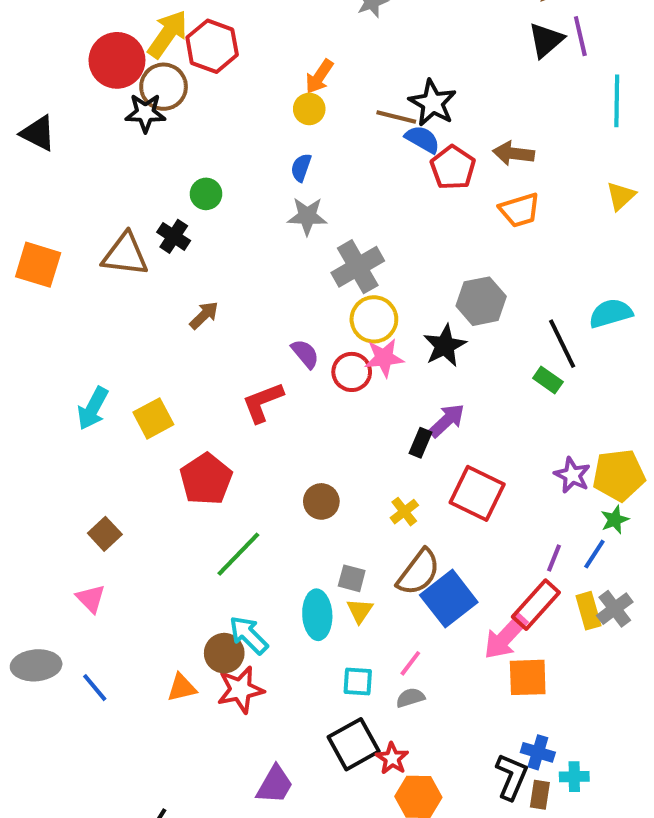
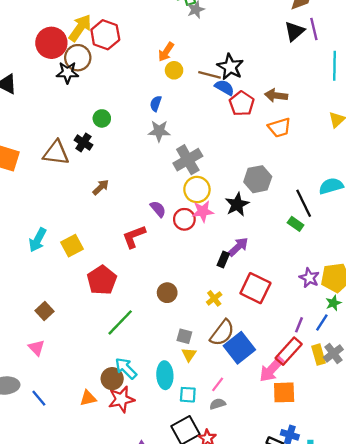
yellow circle: (309, 109) -> (174, 70), moved
cyan ellipse: (317, 615) -> (165, 375), moved

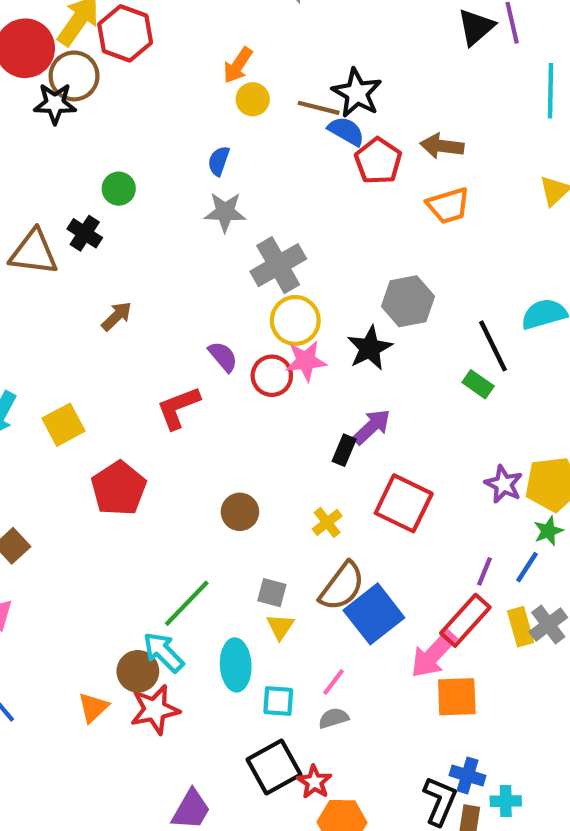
green line: (120, 322) -> (187, 603), moved
orange triangle: (88, 398) -> (93, 707), turned -30

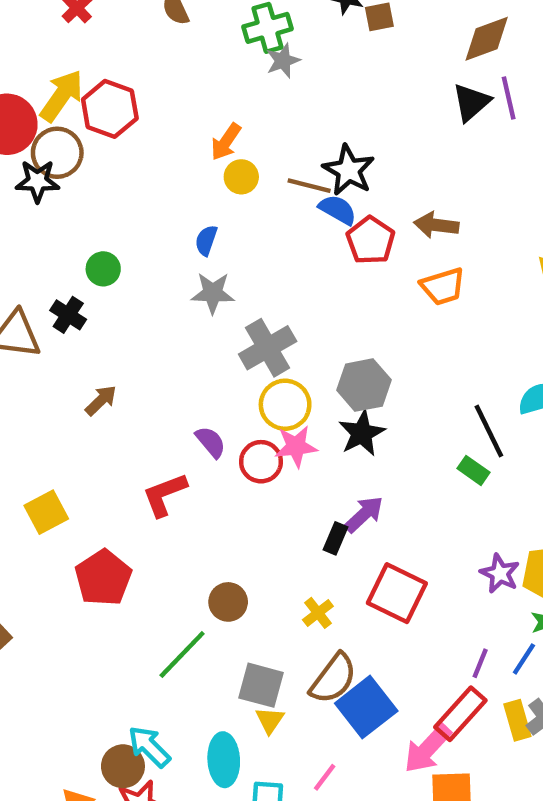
gray hexagon: (408, 301) -> (364, 385), moved
gray square: (272, 593) -> (261, 685), size x1.5
green line: (187, 603) -> (182, 655), moved

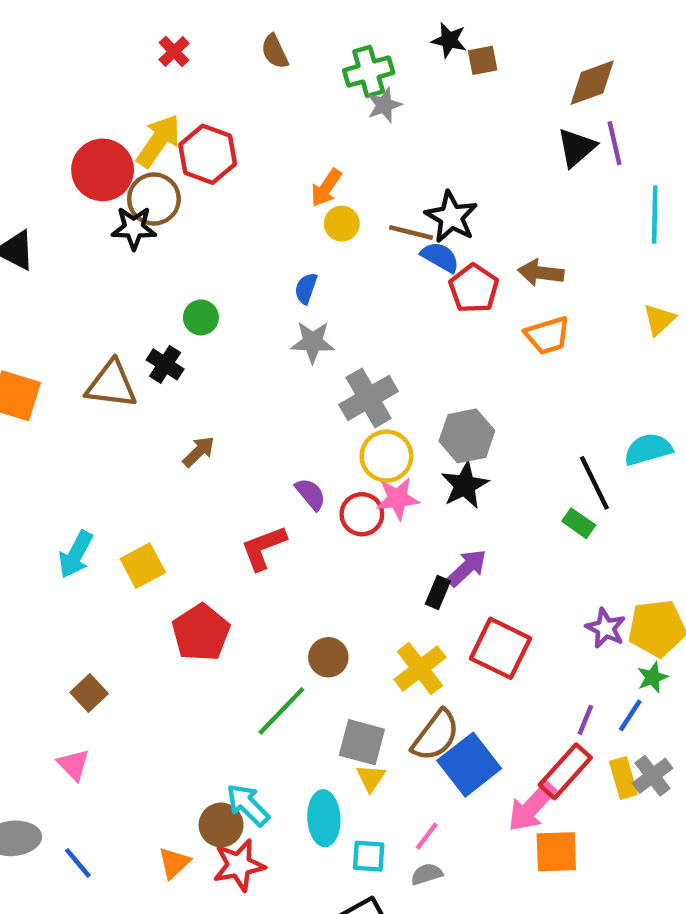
yellow cross: (318, 613) -> (420, 668), size x1.6

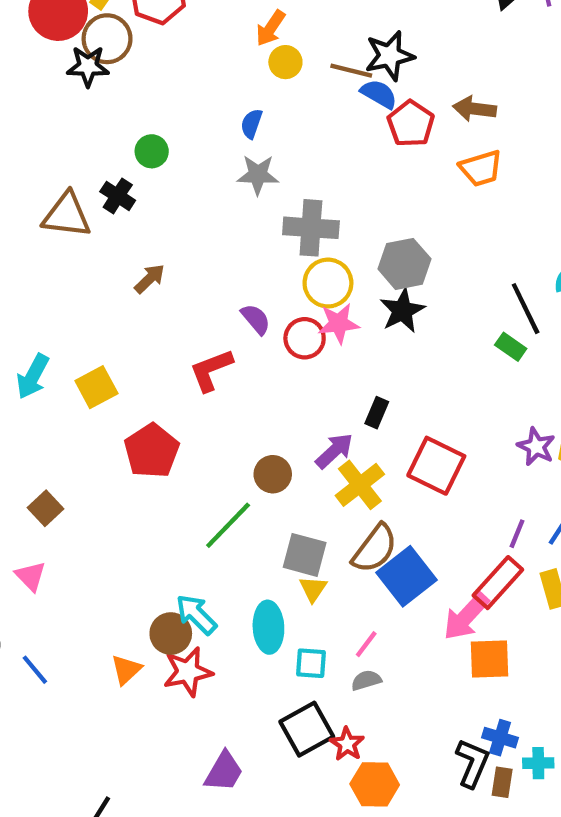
black star: (451, 217) -> (390, 56), turned 30
gray cross: (369, 398) -> (311, 228), turned 34
purple arrow: (467, 568) -> (334, 451), moved

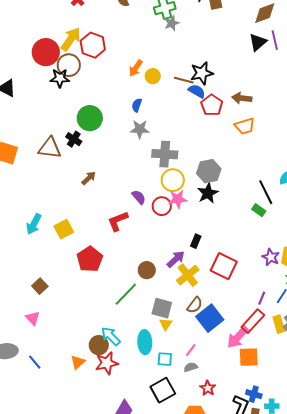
orange arrow: (271, 28) -> (136, 68), moved
green circle: (152, 151) -> (90, 118), size x1.6
brown semicircle: (375, 549) -> (195, 305), size x0.7
red star: (347, 744) -> (208, 388), moved

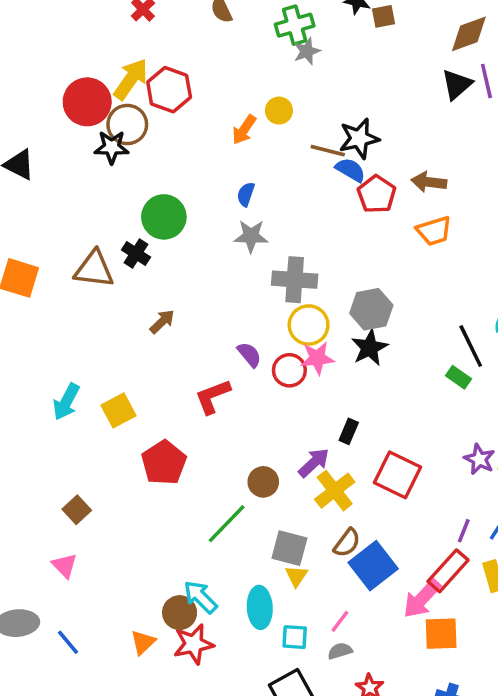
yellow circle: (153, 76) -> (279, 111), moved

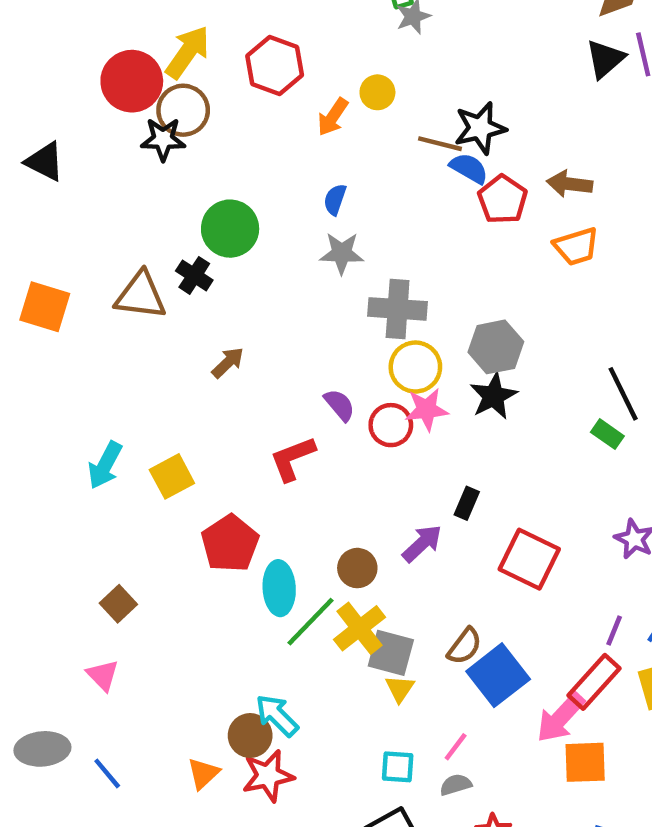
red hexagon: (169, 90) -> (275, 66), moved
yellow cross: (335, 491) -> (360, 628), moved
cyan ellipse: (260, 607) -> (279, 588), moved

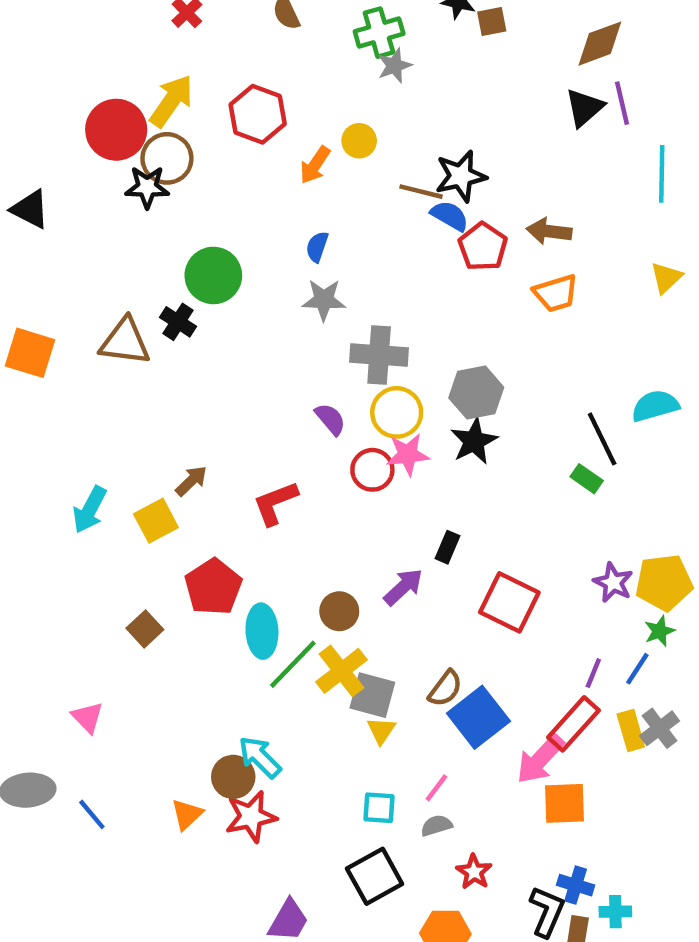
brown arrow: (228, 363) -> (191, 481), moved
purple semicircle: (339, 405) -> (330, 419), moved
brown square: (118, 604) -> (145, 629), moved

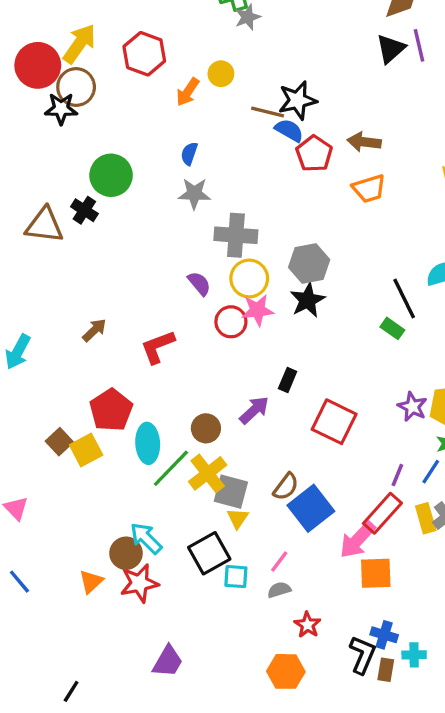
yellow square: (156, 521) -> (86, 450), moved
black square: (375, 876) -> (209, 553), moved

